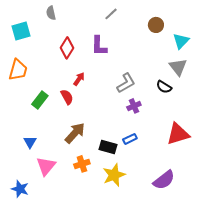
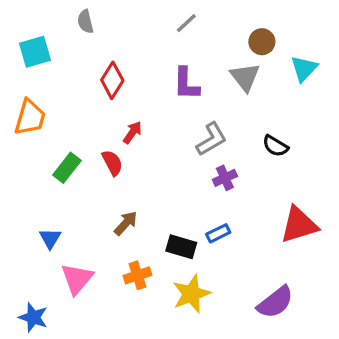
purple L-shape: (99, 46) -> (186, 84), moved
gray triangle: (178, 67) -> (245, 77), moved
brown arrow: (75, 133) -> (126, 223), size x0.7

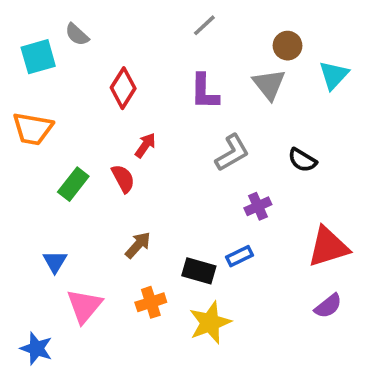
gray semicircle: (85, 22) -> (77, 35), moved, turned -35
orange trapezoid: (30, 117) -> (33, 129), turned 84
purple cross: (225, 178) -> (258, 206), moved
purple semicircle: (275, 302) -> (328, 306), moved, size x0.7

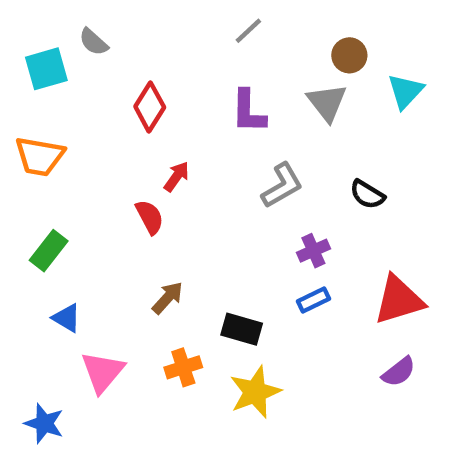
green rectangle: (73, 184) -> (49, 251), moved
blue rectangle: (239, 256) -> (313, 300), moved
blue triangle: (55, 262) -> (67, 318), turned -30

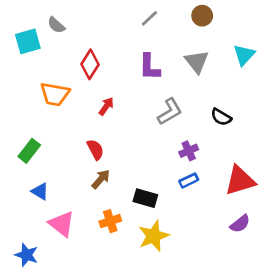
brown circle: (349, 55) -> (202, 16), moved
orange trapezoid: (40, 156) -> (55, 94), moved
red semicircle: (150, 217) -> (95, 149), moved
pink triangle: (102, 372) -> (62, 224), turned -32

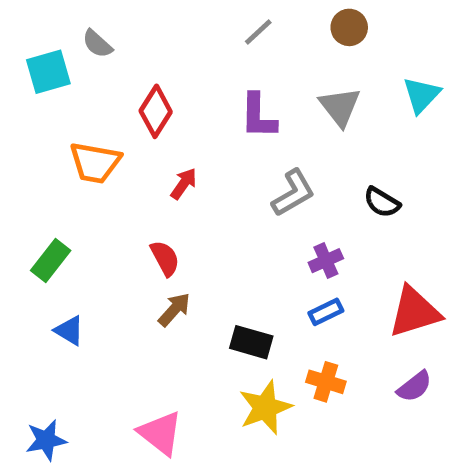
orange cross: (110, 221) -> (326, 382), moved, turned 35
pink triangle: (62, 224) -> (160, 433), moved
blue star: (26, 255) -> (46, 440), turned -30

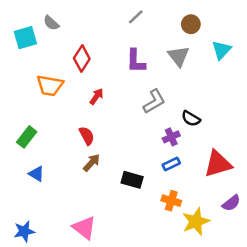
brown circle: (349, 27) -> (191, 24), moved
black semicircle: (382, 202) -> (191, 119), moved
purple semicircle: (414, 386) -> (231, 203), moved
yellow star: (265, 407) -> (196, 221), moved

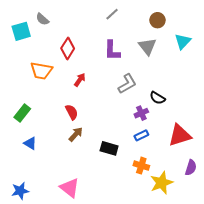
purple semicircle: (231, 203) -> (191, 168), turned -35

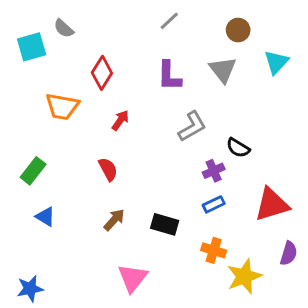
brown arrow: (76, 134) -> (114, 220), moved
pink triangle: (70, 188) -> (133, 278), moved, turned 30

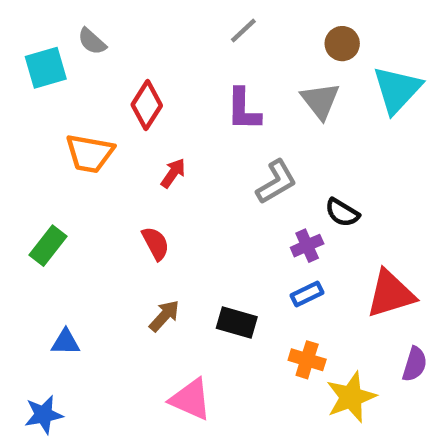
cyan triangle: (276, 62) -> (397, 90), size x1.4
blue triangle: (45, 217) -> (66, 342), moved, turned -30
pink triangle: (133, 278) -> (191, 399), turned -44

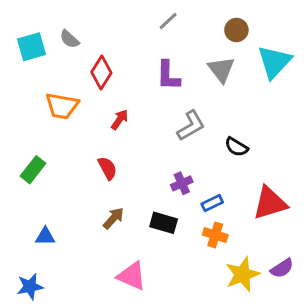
gray semicircle: (92, 41) -> (69, 39), moved
purple cross: (307, 246) -> (182, 183), moved
orange cross: (307, 360) -> (215, 235), moved
purple semicircle: (415, 364) -> (282, 268), moved, turned 40

